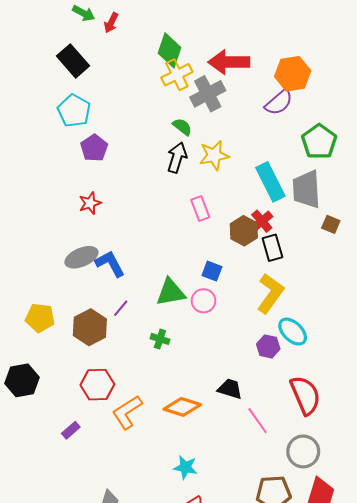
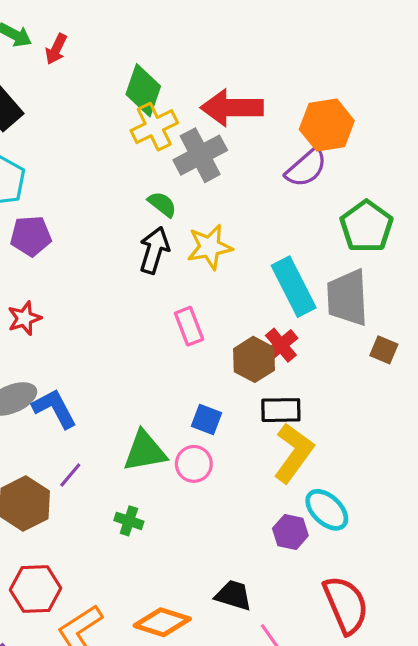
purple pentagon: (94, 148) -> (31, 236), turned 30
black rectangle: (272, 248) -> (281, 410), moved, turned -75

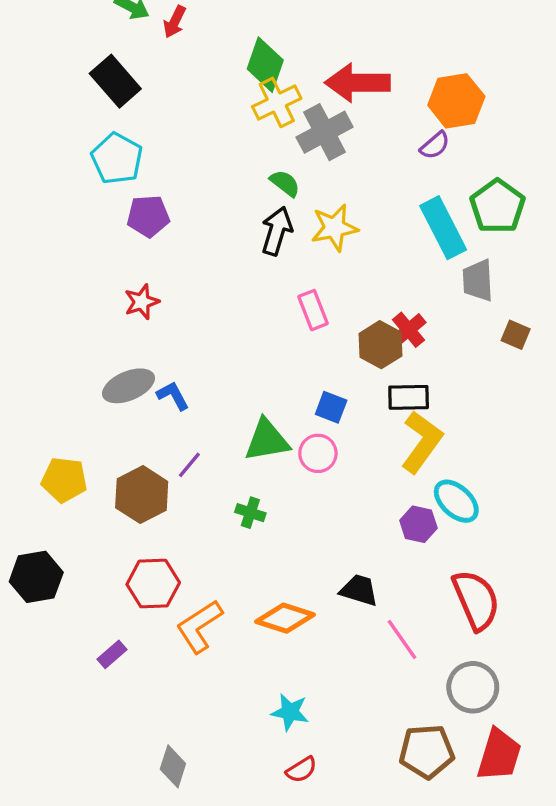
purple semicircle: (306, 168) -> (435, 145), size x0.7
cyan rectangle: (294, 287) -> (443, 228), moved
gray trapezoid: (347, 298) -> (478, 280), size x0.7
blue L-shape: (55, 408) -> (173, 396), size x0.7

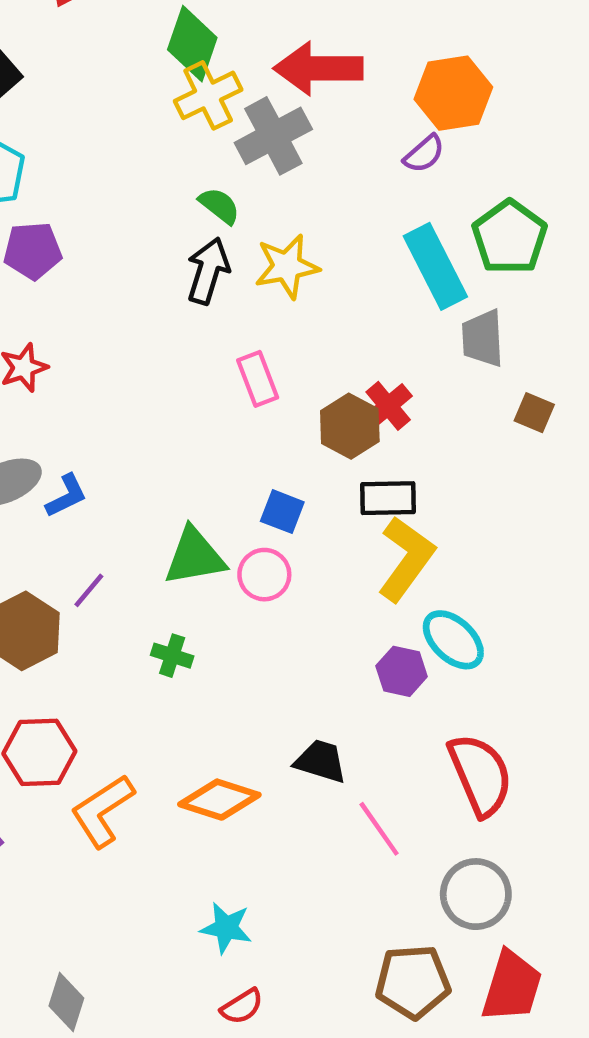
blue L-shape: (173, 396) -> (66, 496), turned 92

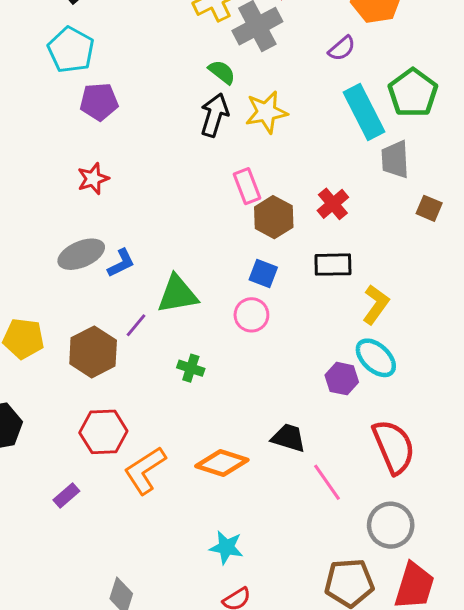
purple semicircle: (424, 154) -> (342, 48), moved
brown hexagon: (350, 426) -> (274, 217), moved
green triangle: (195, 557) -> (177, 294), moved
yellow L-shape: (406, 559) -> (376, 305), moved, size x0.7

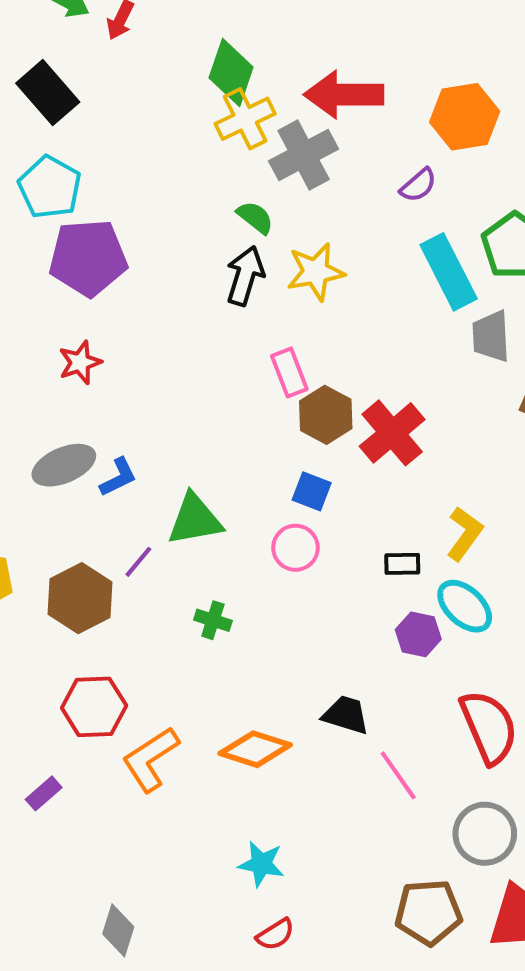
purple pentagon: (99, 102) -> (88, 258), size x1.5
red cross: (333, 204) -> (392, 433), moved, size x1.5
black rectangle: (333, 265) -> (402, 564), moved, size x0.7

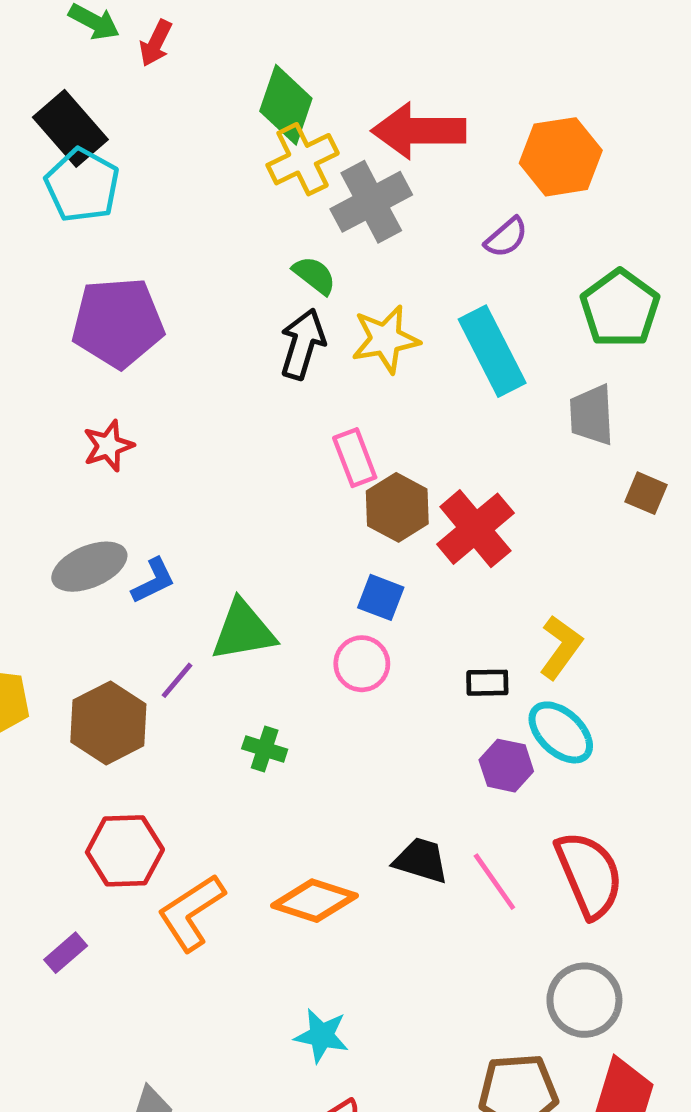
cyan pentagon: (50, 187) -> (82, 185), moved
cyan rectangle: (449, 272) -> (492, 351), moved
pink line: (398, 775) -> (494, 882), moved

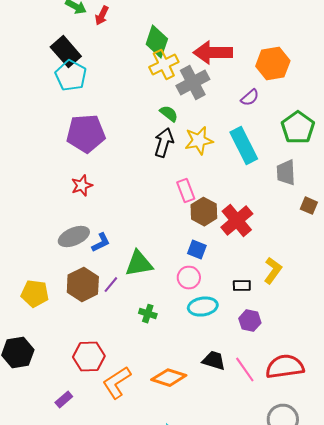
brown hexagon: (108, 723) -> (83, 285), moved
cyan ellipse: (561, 732) -> (203, 307), moved, turned -52
red semicircle: (589, 875) -> (285, 367), turned -75

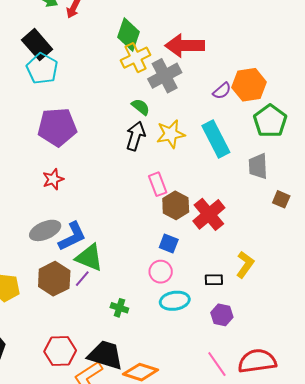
orange hexagon: (273, 64) -> (249, 85), moved
blue L-shape: (101, 243) -> (72, 236), size x1.5
green triangle: (139, 264) -> (89, 258), moved, turned 32
black trapezoid: (214, 361) -> (105, 355), moved, size x1.5

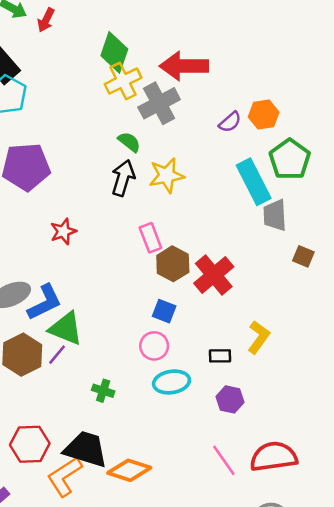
orange hexagon: (249, 85) -> (264, 115), size x0.7
cyan rectangle: (216, 139) -> (254, 182), moved
red star: (53, 179) -> (63, 231), moved

